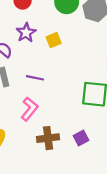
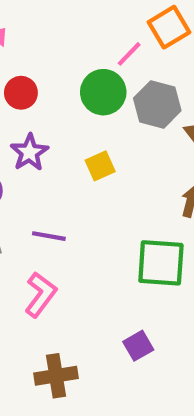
yellow square: (54, 40) -> (100, 166), moved
brown cross: (48, 138) -> (56, 376), moved

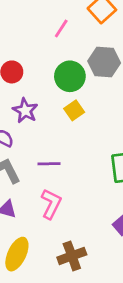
pink line: (129, 54) -> (61, 28), moved
green circle: (103, 92) -> (70, 76), moved

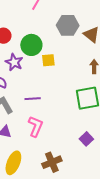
green circle: (70, 76) -> (31, 45), moved
yellow square: (74, 110) -> (48, 60), turned 32

